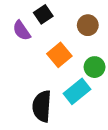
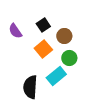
black square: (43, 14) -> (43, 25), moved
brown circle: (88, 25) -> (64, 36), moved

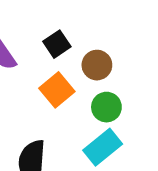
cyan rectangle: (56, 76) -> (103, 147), moved

